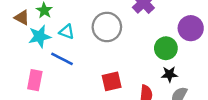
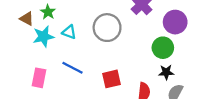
purple circle: (191, 28) -> (175, 22), moved
blue line: (62, 59) -> (72, 68), moved

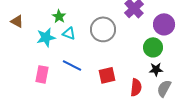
green star: (48, 12) -> (59, 16), moved
brown triangle: (27, 19) -> (17, 21), moved

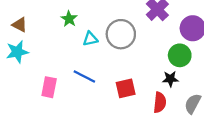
cyan triangle: (69, 33) -> (90, 39), moved, turned -32
cyan star: (46, 37) -> (17, 52), moved
black star: (156, 69) -> (170, 79), moved

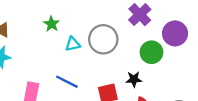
green circle: (180, 55) -> (151, 52), moved
black star: (170, 79) -> (134, 79), moved

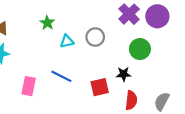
purple circle: (175, 33) -> (157, 16), moved
gray circle: (103, 39) -> (95, 37), size x0.7

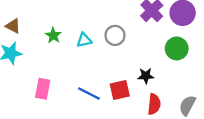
green star: (47, 23) -> (53, 35), moved
green circle: (140, 49) -> (177, 48), moved
blue line: (61, 76) -> (89, 94), moved

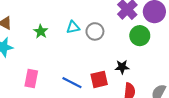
cyan triangle: (84, 40) -> (73, 27), moved
green circle: (177, 48) -> (140, 36), moved

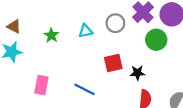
gray circle: (95, 31) -> (115, 23), moved
red square: (99, 79) -> (113, 63), moved

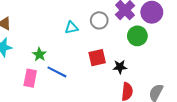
green star: (51, 35) -> (39, 54), moved
blue line: (85, 89) -> (57, 72), moved

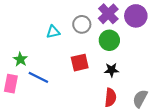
green circle: (137, 36) -> (109, 40), moved
black star: (120, 67) -> (111, 70), moved

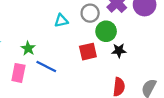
green circle: (109, 40) -> (106, 31), moved
black star: (111, 70) -> (119, 50), moved

